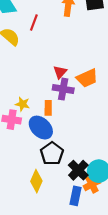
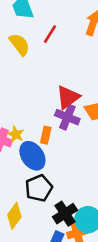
red triangle: (60, 72) -> (68, 97), size x1.5
yellow star: (22, 104) -> (16, 134), moved

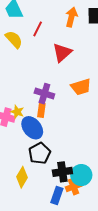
red triangle: (68, 97) -> (62, 53), moved
purple cross: (67, 117) -> (44, 94), moved
black cross: (65, 214) -> (62, 172), turned 30

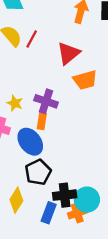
red line: (38, 29) -> (32, 39), moved
orange trapezoid: (81, 87) -> (85, 80), moved
yellow star: (17, 112) -> (15, 103), moved
blue rectangle: (57, 196) -> (49, 213), moved

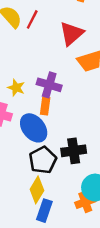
black cross: (65, 195) -> (74, 151), moved
yellow diamond: (16, 200) -> (37, 190), moved
blue rectangle: (49, 213) -> (44, 211), moved

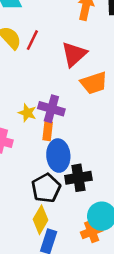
yellow star: (16, 88) -> (27, 113), moved
blue ellipse: (34, 128) -> (58, 156), moved, turned 36

